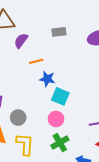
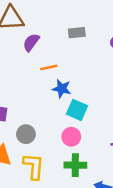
green cross: (60, 143) -> (75, 165), turned 30

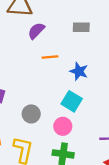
blue star: (62, 89) -> (79, 71), moved
gray circle: (26, 134) -> (31, 114), moved

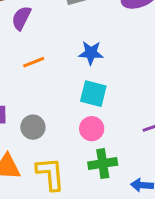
orange line: (50, 57) -> (34, 62), moved
gray circle: (31, 114) -> (33, 127), moved

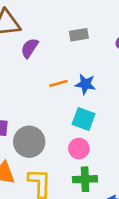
orange line: (34, 62) -> (59, 83), moved
gray circle: (33, 127) -> (29, 142), size x1.5

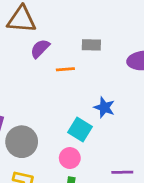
orange line: (59, 83) -> (65, 69), moved
blue star: (85, 84) -> (104, 107), moved

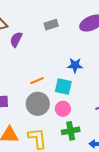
orange line: (65, 69) -> (37, 81), moved
gray circle: (22, 142) -> (38, 104), moved

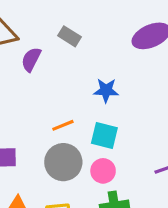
gray rectangle: (51, 25) -> (69, 36), moved, turned 48
blue star: (75, 65) -> (106, 90), moved

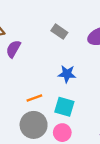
gray rectangle: (69, 36) -> (59, 32), moved

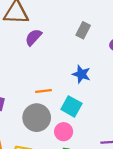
gray rectangle: (59, 32) -> (83, 30), turned 70

